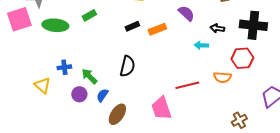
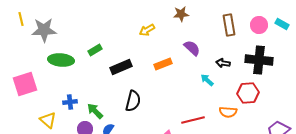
pink square: (19, 19) -> (25, 84), moved
black rectangle: (132, 26) -> (121, 67), moved, size x1.5
cyan arrow: (201, 45) -> (207, 80), turned 40

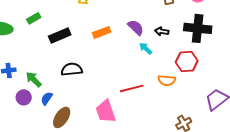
purple semicircle: (192, 48) -> (136, 27), moved
black semicircle: (133, 101) -> (72, 69), turned -110

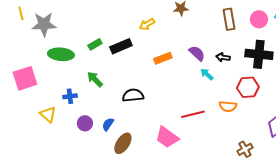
black rectangle: (60, 35) -> (121, 46), moved
green arrow: (34, 79) -> (95, 79), moved
pink trapezoid: (106, 111) -> (167, 137), turned -35

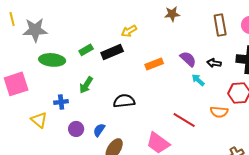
yellow arrow: (147, 24) -> (129, 31), moved
green arrow: (95, 79) -> (86, 85), turned -102
red line: (193, 114) -> (184, 120), turned 45

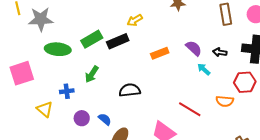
green rectangle: (86, 50) -> (92, 39), size x1.5
blue semicircle: (99, 130) -> (105, 119), turned 96

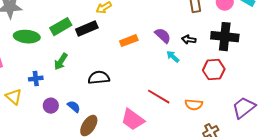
orange semicircle: (225, 101) -> (194, 105), moved

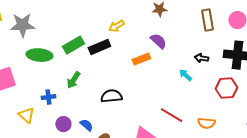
purple semicircle: (163, 36) -> (158, 41), moved

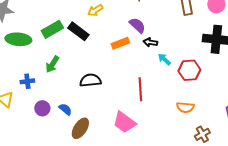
black rectangle: (99, 47) -> (78, 31), turned 60
black arrow: (201, 58) -> (150, 42), moved
red hexagon: (226, 88) -> (189, 70), moved
red line: (171, 115) -> (140, 89), moved, turned 55

